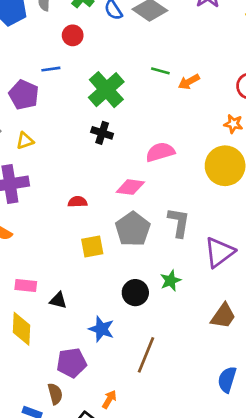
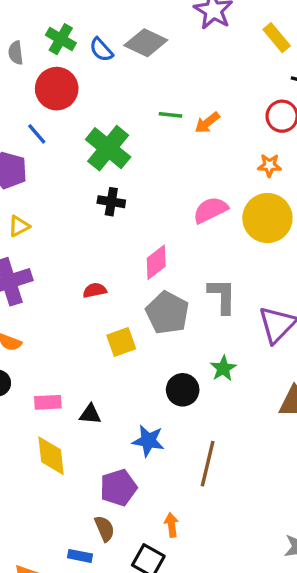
red circle: (73, 35) -> (57, 89), size x1.6
blue line: (51, 69) -> (37, 134), turned 66
pink semicircle: (160, 152) -> (211, 210), moved
pink diamond: (130, 187) -> (156, 262), turned -36
orange arrow: (109, 399) -> (171, 525), turned -30

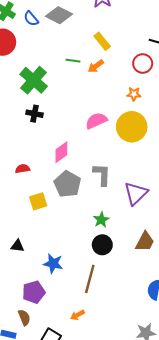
yellow rectangle: (277, 38) -> (102, 41), moved
black circle: (183, 390) -> (102, 245), moved
orange arrow: (171, 525) -> (77, 315), moved, turned -112

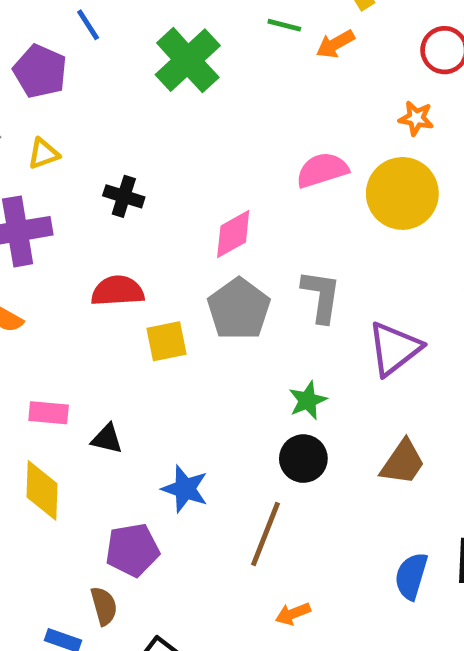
black cross: (35, 114) -> (124, 196), moved
red semicircle: (23, 169) -> (118, 291), moved, size x1.5
orange arrow: (77, 315) -> (293, 614), moved

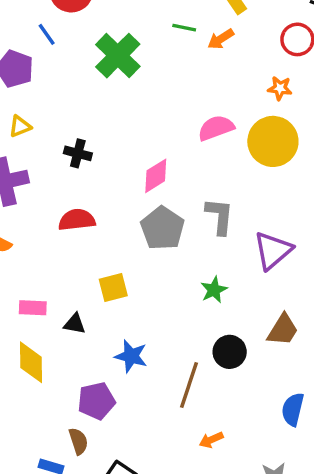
yellow square: (166, 341) -> (113, 287), moved
black circle: (303, 459) -> (230, 352), moved

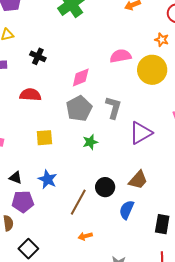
green star: (214, 290) -> (90, 142), moved
black triangle: (75, 324) -> (16, 178), moved
blue semicircle: (293, 409) -> (127, 210), moved

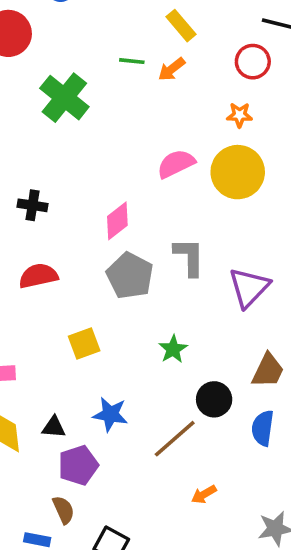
green star: (90, 142) -> (173, 349), moved
brown line: (78, 202) -> (175, 439), turned 36

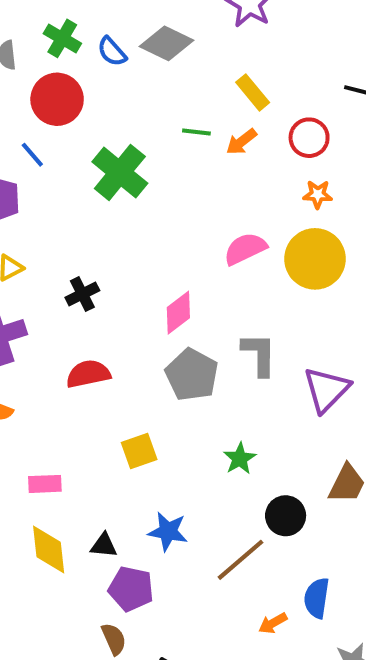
red circle: (253, 62) -> (309, 138), moved
black cross: (32, 205) -> (82, 294), turned -36
blue semicircle: (263, 428) -> (317, 598), moved
purple pentagon: (78, 465) -> (131, 589), turned 30

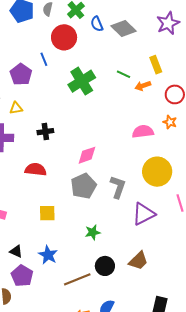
pink semicircle: (245, 249) -> (143, 132), moved
yellow circle: (315, 259) -> (157, 172), moved

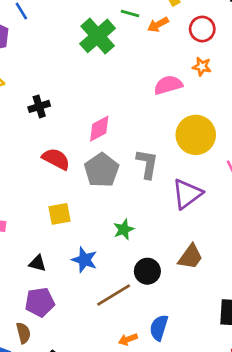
green cross: (82, 81) -> (98, 36), moved
red semicircle: (36, 169) -> (56, 159), moved, turned 30
black triangle: (16, 251) -> (38, 263), moved
blue star: (48, 255) -> (84, 260), moved
purple pentagon: (22, 276) -> (40, 302), turned -30

